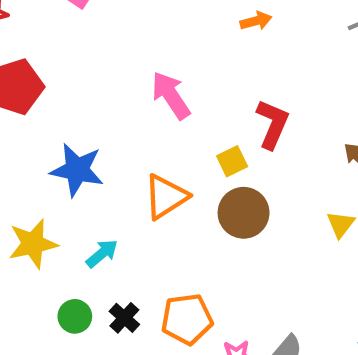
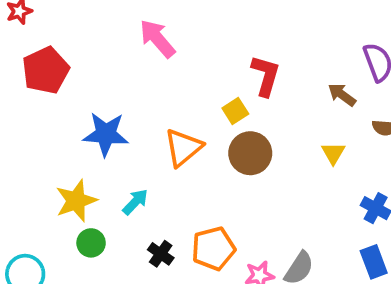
pink arrow: (171, 95) -> (157, 39), moved
green circle: (75, 316) -> (91, 243), moved

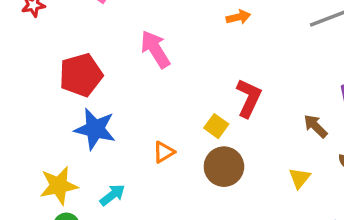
red pentagon: (46, 70) -> (81, 75), moved
yellow square: (235, 111) -> (216, 126), turned -30
orange triangle: (183, 148) -> (164, 152), size x0.6

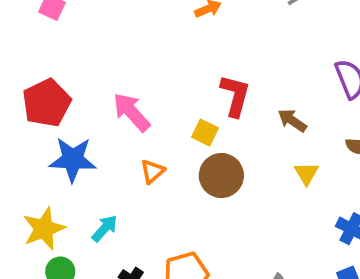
pink arrow: (155, 49) -> (132, 112), moved
brown arrow: (316, 126) -> (292, 121), moved

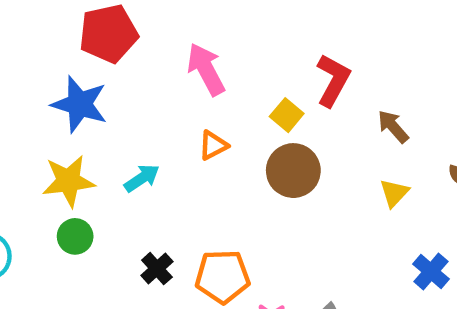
blue star: (73, 159) -> (80, 104), moved
cyan arrow: (105, 228) -> (142, 178), moved

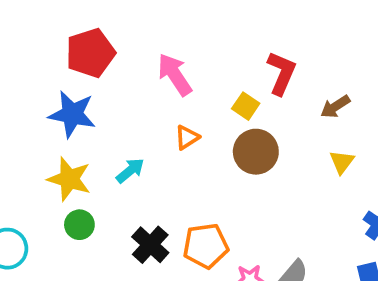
brown arrow: (393, 127) -> (335, 107), turned -76
yellow star: (68, 181) -> (69, 179), turned 30
black cross: (157, 269) -> (150, 245), size x1.4

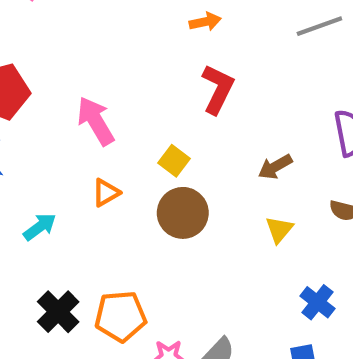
red L-shape: (281, 73) -> (218, 89), moved

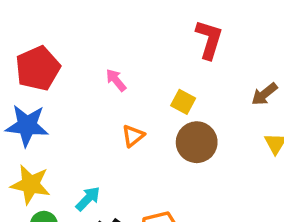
pink arrow: (96, 121) -> (116, 80), size x0.6
cyan arrow: (40, 227) -> (88, 199), moved

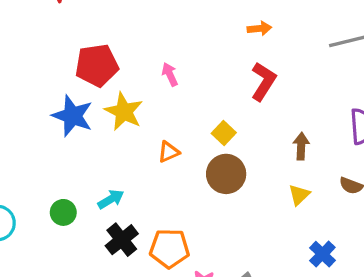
pink arrow: (116, 80) -> (170, 74), moved
brown arrow: (264, 94) -> (301, 146), turned 116
yellow star: (30, 184) -> (124, 112), moved

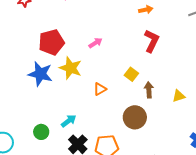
pink arrow: (170, 74) -> (96, 43), turned 88
brown arrow: (301, 146) -> (149, 90), moved
brown circle: (226, 174) -> (135, 117), moved
yellow triangle: (299, 195) -> (179, 96), moved, turned 32

